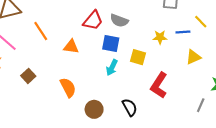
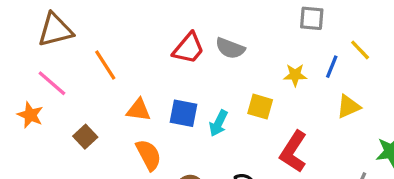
blue line: (183, 32) -> (332, 67), turned -64
blue square: (111, 44) -> (184, 113), moved
orange triangle: (71, 47) -> (139, 110), moved

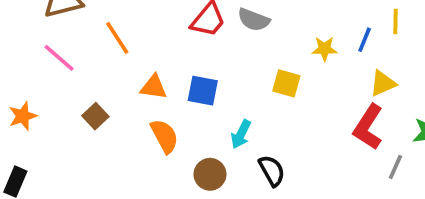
yellow line: (360, 50) -> (395, 22), turned 45
orange star: (30, 115) -> (23, 116), moved, turned 30
cyan arrow: (218, 123) -> (241, 134), moved
red L-shape: (293, 152) -> (368, 127), moved

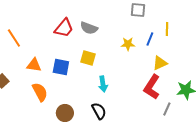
yellow square: (286, 83) -> (88, 58), moved
cyan arrow: (241, 134) -> (103, 84), moved, turned -35

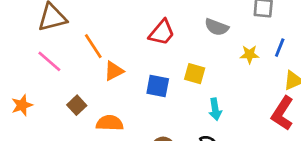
gray semicircle: (89, 28) -> (217, 27), moved
orange triangle: (34, 65) -> (114, 71), moved, turned -35
orange semicircle: (40, 92) -> (110, 123), moved, turned -60

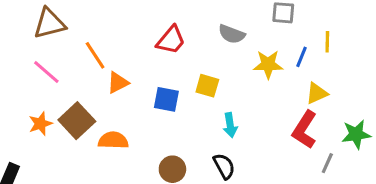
yellow star: (249, 54) -> (268, 64), size x1.4
orange star: (22, 105) -> (40, 124), moved
brown square: (77, 105) -> (77, 121), size x1.6

